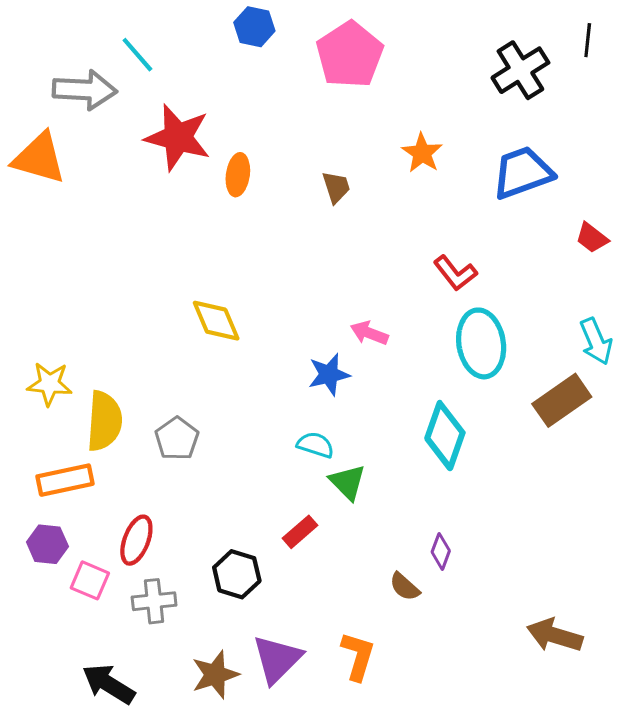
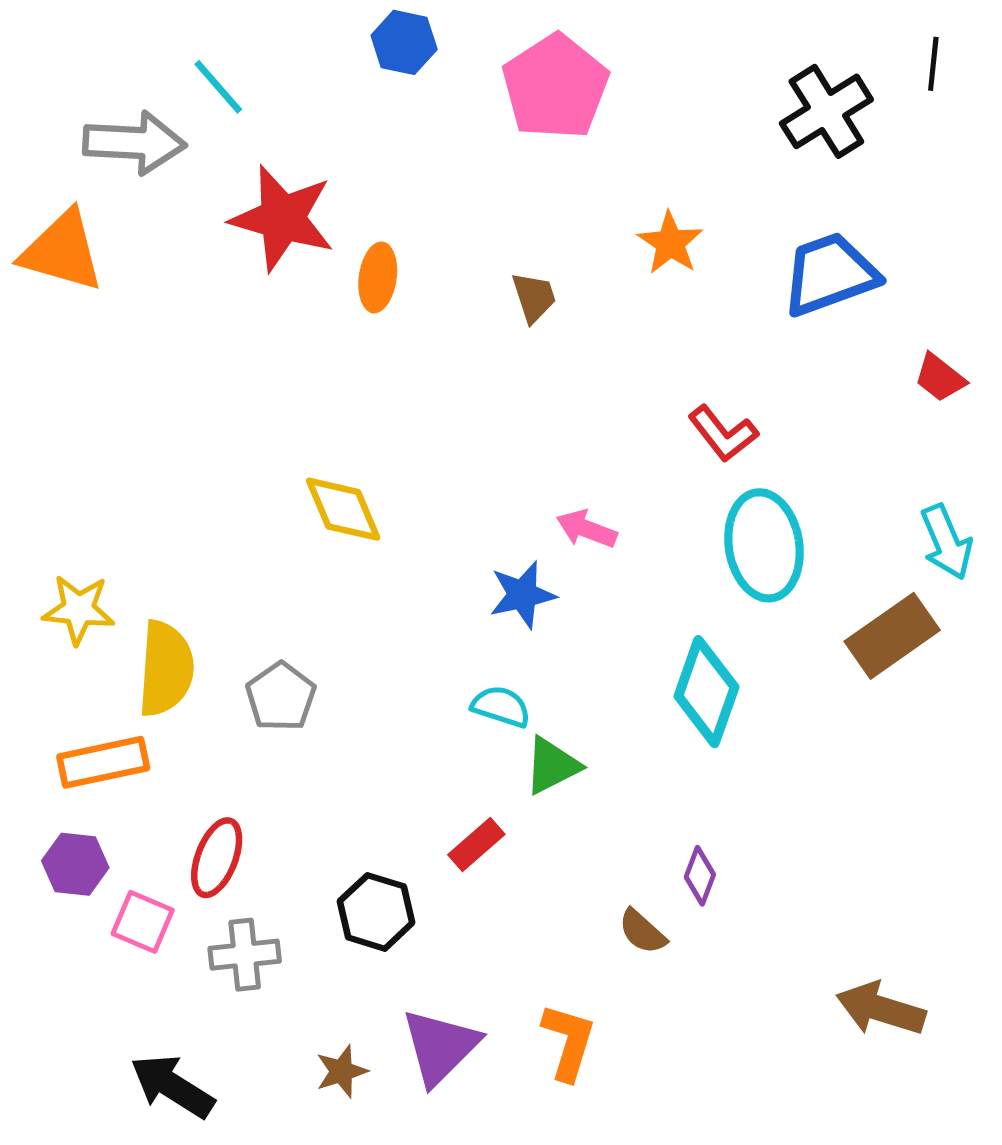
green triangle: (348, 482) -> (552, 766), turned 48
brown star: (215, 675) -> (342, 1071), size x0.7

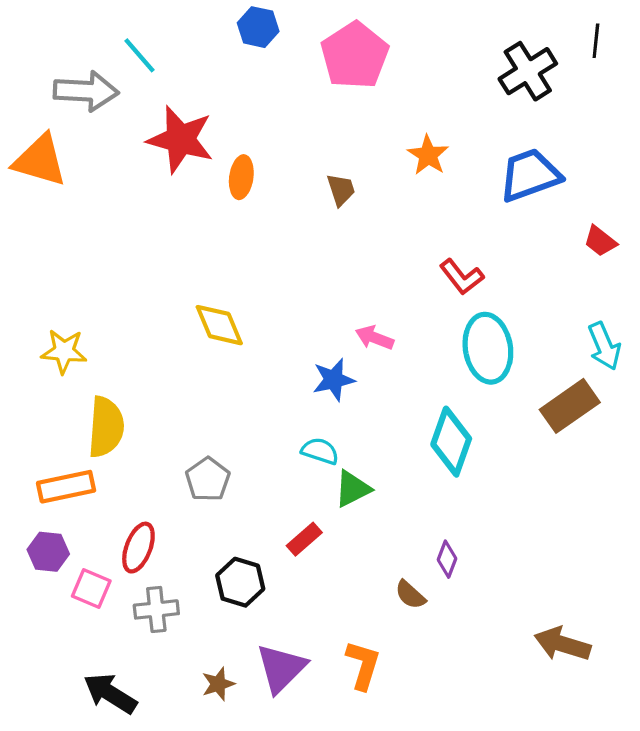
yellow star: (79, 609) -> (64, 351), moved
gray pentagon: (281, 697) -> (208, 479), moved

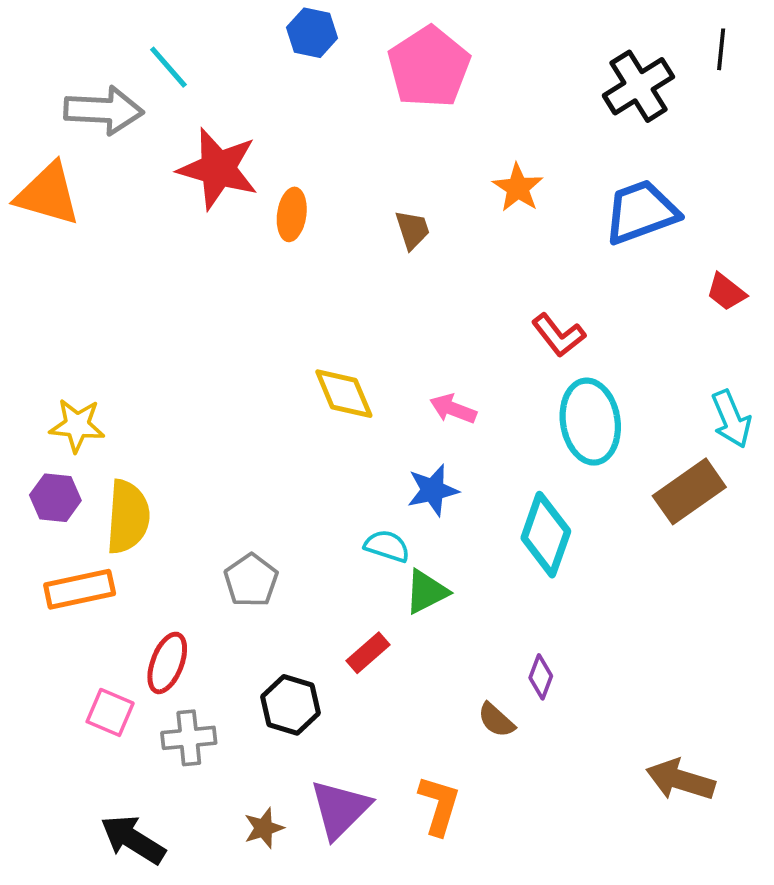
yellow diamond: (219, 325) -> (344, 394), moved
blue star: (334, 380) -> (433, 490), moved
purple hexagon: (48, 552) -> (55, 498), moved

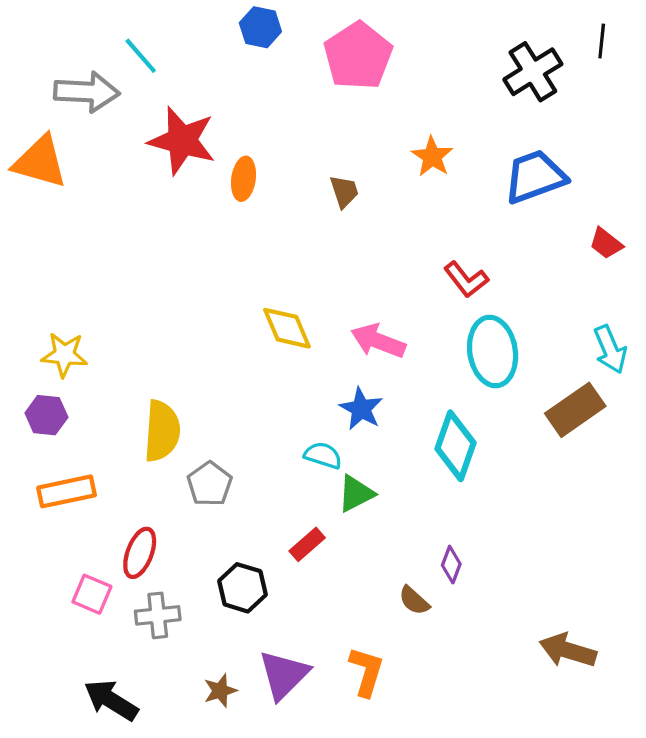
pink arrow: (453, 409) -> (378, 341), size x1.4
blue star: (433, 490) -> (361, 409), turned -30
yellow semicircle: (128, 517) -> (162, 431), moved

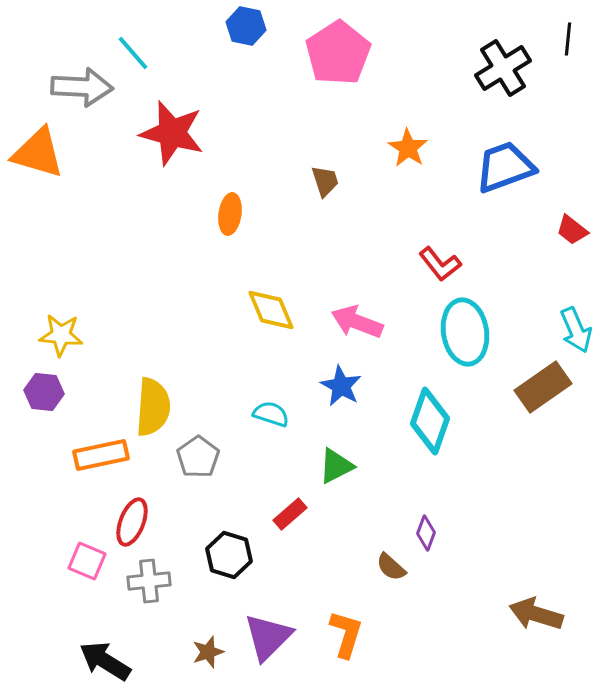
orange ellipse: (244, 179) -> (230, 214), moved
cyan semicircle: (323, 455) -> (271, 414), moved
orange rectangle: (67, 491) -> (101, 455), moved

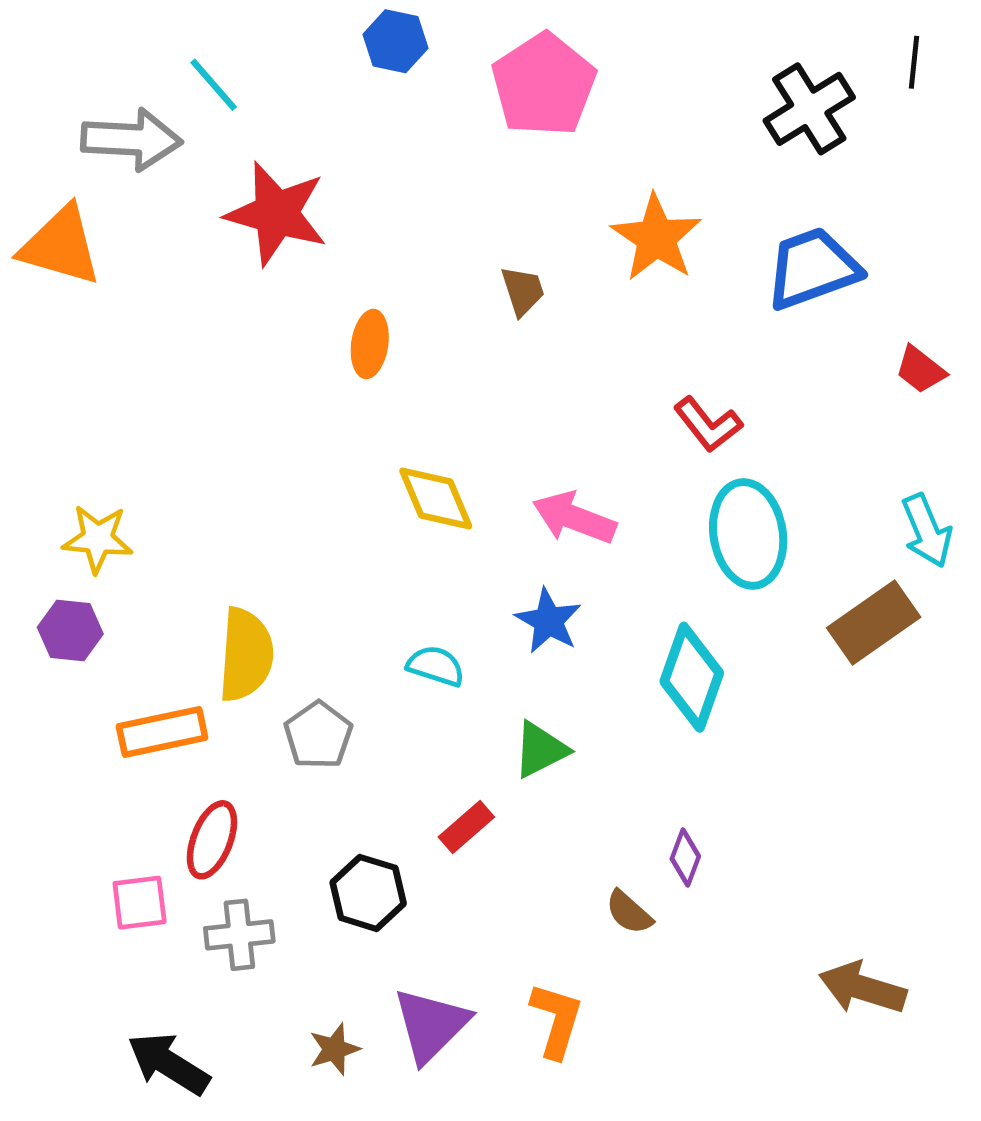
orange star: (408, 148) -> (656, 238), size x1.4
pink square: (87, 561) -> (140, 903), turned -30

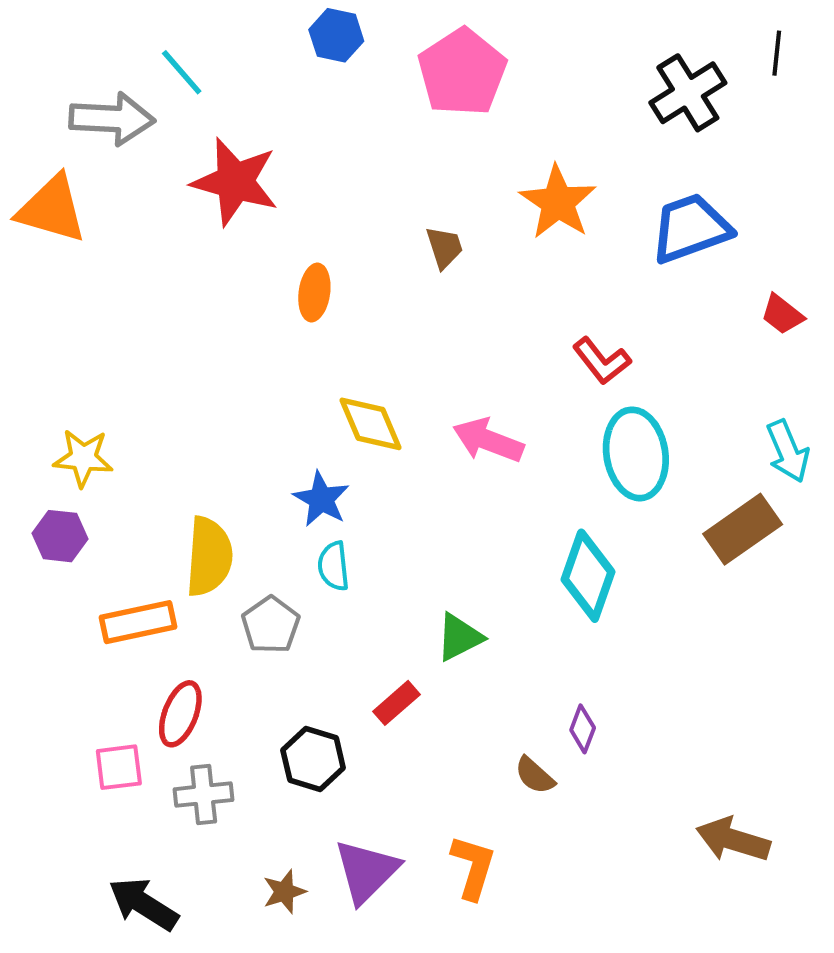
blue star: (548, 621) -> (321, 499), moved
cyan semicircle: (436, 666) -> (334, 566), moved, turned -114

